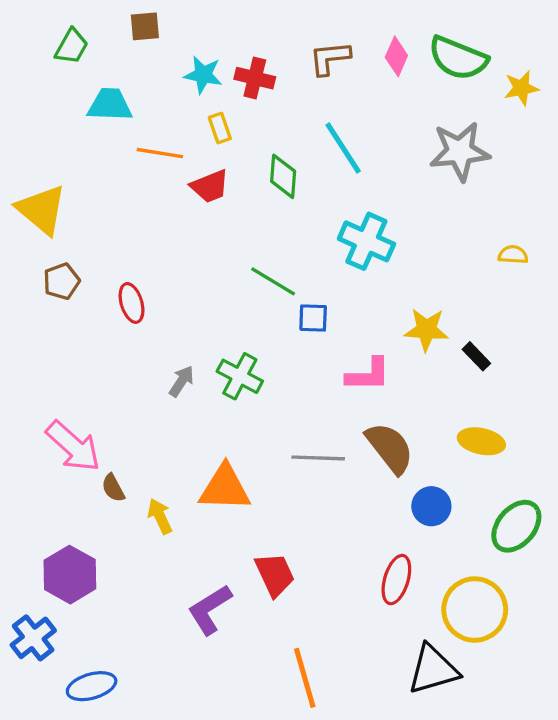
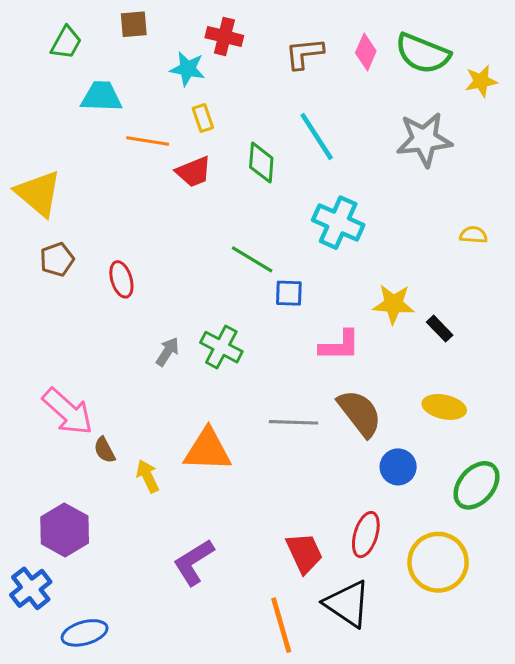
red cross: (255, 78) -> (224, 37), moved
red trapezoid: (275, 575) -> (304, 553), moved
black triangle: (433, 669) -> (347, 604), moved, turned 50

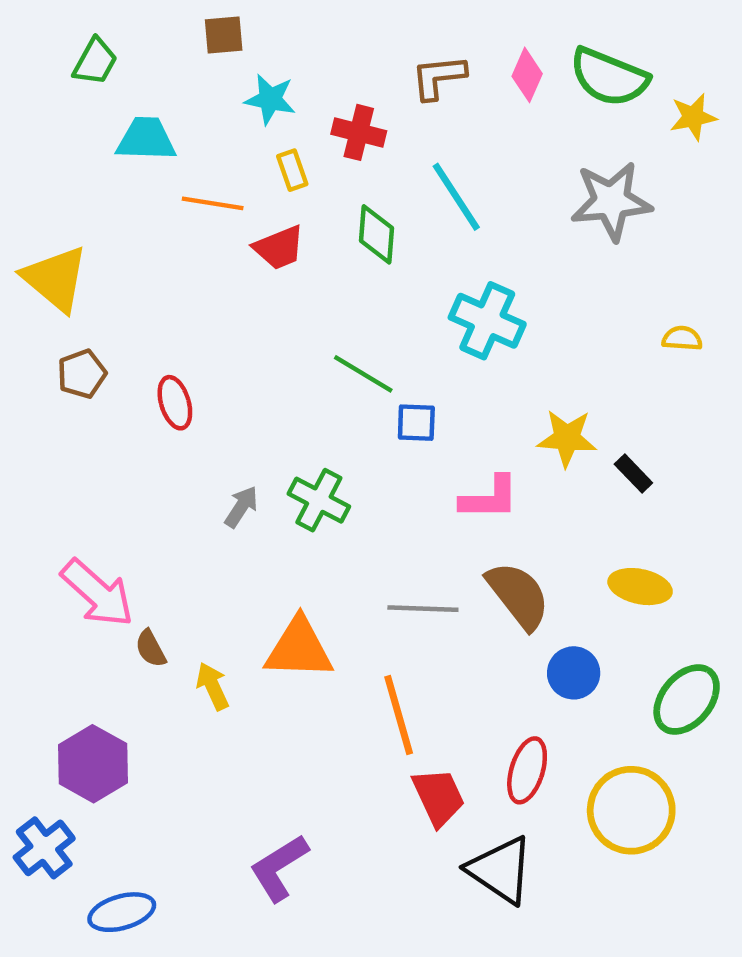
brown square: (134, 24) -> (224, 35), moved
red cross: (224, 37) -> (359, 132), moved
purple L-shape: (194, 562) -> (279, 868), moved
orange line: (281, 625) -> (399, 715), moved

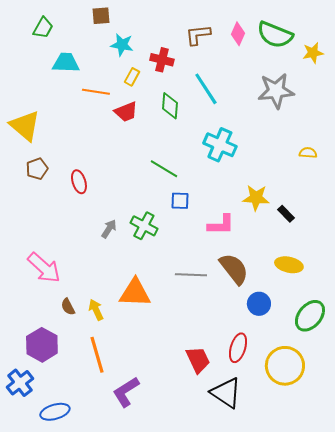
yellow rectangle: (292, 170) -> (132, 77), turned 48
blue square: (416, 423) -> (180, 201), moved
brown semicircle: (151, 649) -> (68, 307), moved
orange line: (399, 715) -> (97, 355), moved

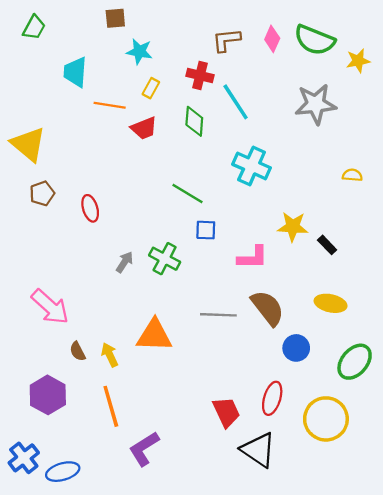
green trapezoid: (43, 28) -> (34, 27), moved
red cross: (162, 60) -> (200, 76), moved
cyan trapezoid: (66, 63) -> (75, 72), turned -88
blue cross: (20, 383) -> (24, 458), moved

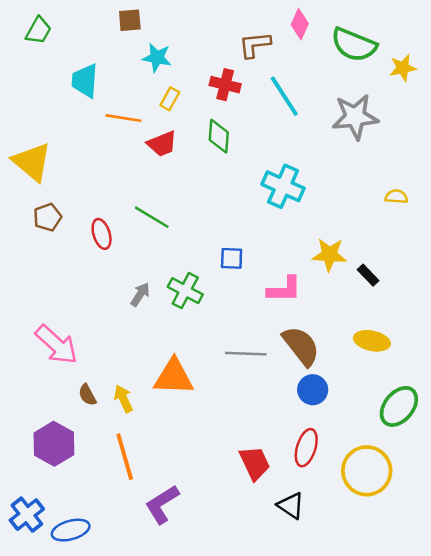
pink diamond: (272, 39) -> (300, 24), moved
cyan line: (236, 102) -> (284, 96), moved
green line: (187, 193) -> (152, 217), moved
blue circle: (296, 348) -> (313, 390), moved
black triangle: (258, 450) -> (291, 506), size x0.7

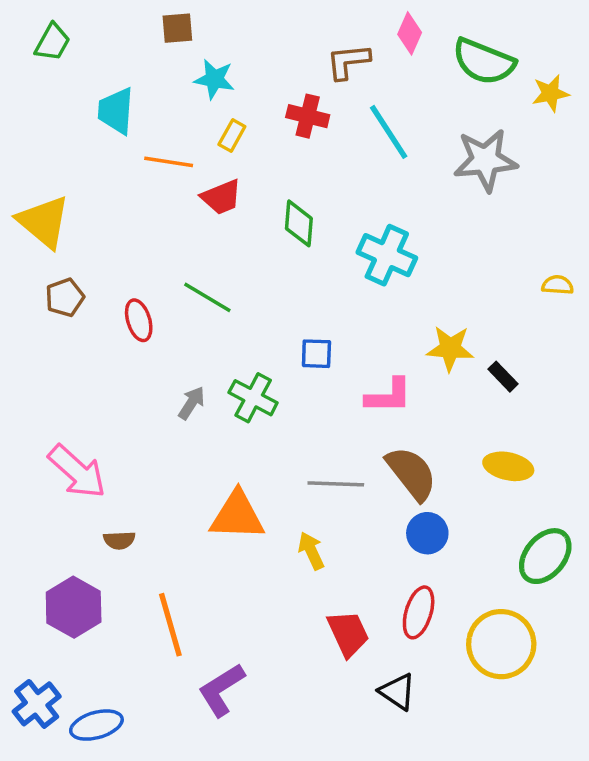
green diamond: (219, 136) -> (299, 223), moved
yellow semicircle: (396, 197) -> (558, 285), moved
brown semicircle: (87, 395) -> (119, 540), turned -65
yellow arrow: (123, 399) -> (311, 551), moved

